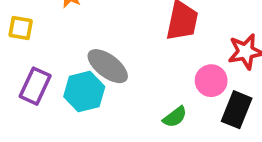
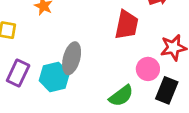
gray ellipse: (108, 66) -> (72, 58), turned 68
green semicircle: (175, 117) -> (121, 96), size x1.4

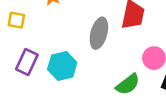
gray ellipse: (72, 58) -> (99, 33), moved

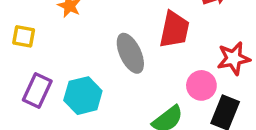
gray ellipse: (99, 33) -> (130, 53), turned -40

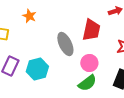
pink circle: (201, 85) -> (89, 63), moved

